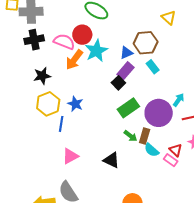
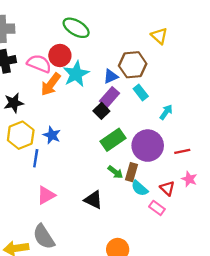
cyan arrow: (179, 100) -> (166, 112), moved
pink rectangle: (171, 160) -> (157, 208), moved

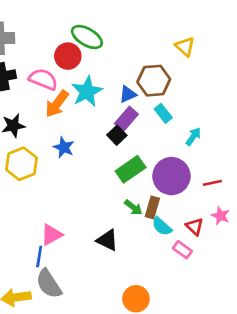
red circle: (60, 56) -> (68, 56), moved
blue star: (52, 135) -> (64, 147), moved
blue line: (36, 158) -> (39, 257), moved

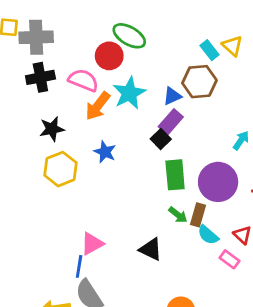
cyan rectangle: (163, 113) -> (209, 50), moved
green rectangle: (131, 169) -> (175, 175), turned -60

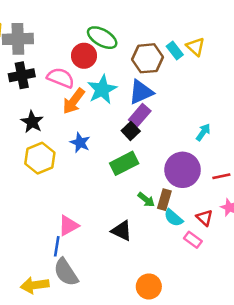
brown hexagon: (199, 82) -> (148, 58), moved
blue triangle: (172, 96) -> (141, 92), size x1.5
black star: (52, 129) -> (32, 122), turned -30
green rectangle: (175, 175) -> (124, 163), moved, turned 68

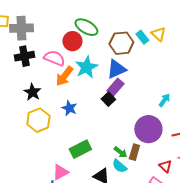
green rectangle: (124, 163) -> (80, 149), moved
cyan semicircle: (173, 218) -> (119, 166), moved

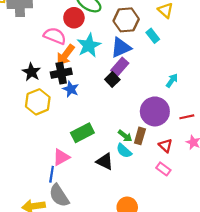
cyan rectangle: (142, 37) -> (153, 36), moved
black cross: (24, 56) -> (61, 73), moved
red triangle: (165, 166) -> (166, 146), moved

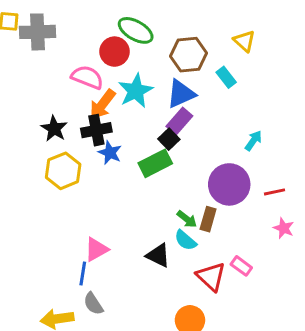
green rectangle: (82, 133) -> (155, 163), moved
red triangle: (166, 146) -> (211, 277), moved, size x1.5
gray semicircle: (59, 196) -> (93, 304), size x0.7

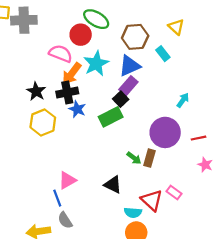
cyan semicircle: (185, 240) -> (133, 213), moved, turned -36
blue line: (83, 273) -> (57, 198), turned -30

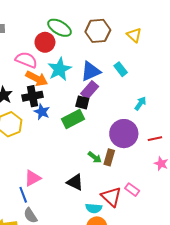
brown hexagon: (135, 37) -> (98, 31), moved
cyan rectangle: (163, 54) -> (121, 69), moved
orange arrow: (72, 74) -> (37, 79), turned -100
black square: (121, 99) -> (82, 102), turned -32

